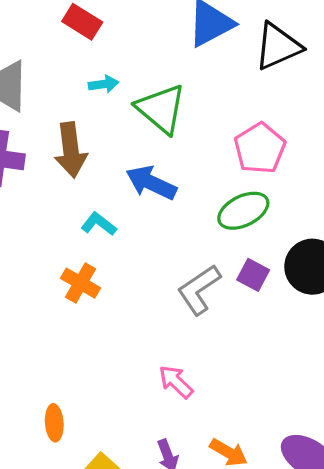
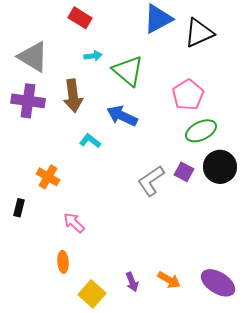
green ellipse: (243, 211) -> (201, 131), moved
orange cross: (81, 283) -> (48, 177), moved
pink arrow: (176, 382) -> (74, 223), moved

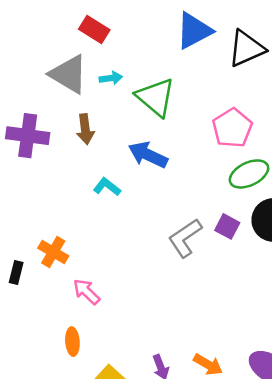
gray triangle: (33, 57) -> (69, 74), moved
brown arrow: (73, 96) -> (85, 129), size x0.7
orange cross: (48, 177) -> (53, 252), moved

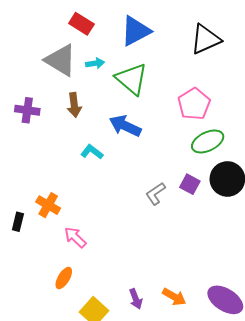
blue triangle: (194, 31) -> (136, 31), moved
purple cross: (28, 136) -> (27, 110), size x0.7
gray L-shape: (185, 238) -> (155, 194), size x0.7
orange ellipse: (72, 342) -> (64, 278), turned 35

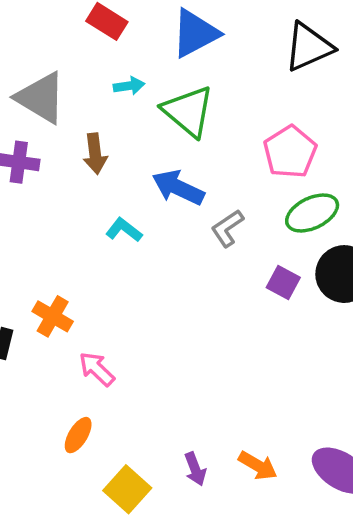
gray triangle: (61, 60) -> (41, 98), moved
gray L-shape: (155, 194) -> (227, 228), moved

